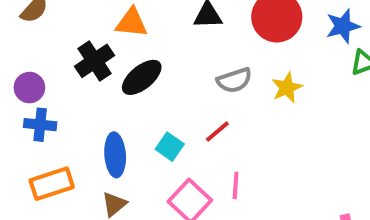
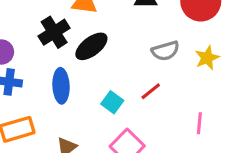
blue ellipse: (115, 155) -> (61, 86), moved
pink line: (236, 185) -> (199, 123), moved

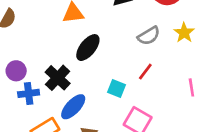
black cross: (54, 32) -> (58, 78), moved
blue ellipse: (61, 86) -> (73, 107), moved, turned 60

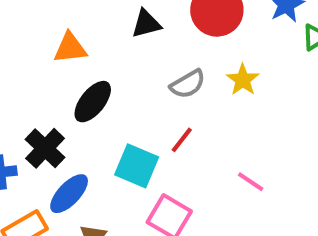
pink line: (191, 87) -> (251, 182), moved, turned -48
cyan square: (116, 89) -> (137, 166), size x1.5

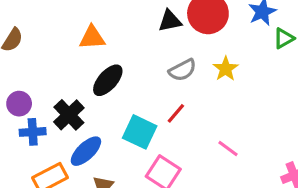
black triangle: (146, 24) -> (170, 21), moved

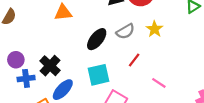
black ellipse: (108, 80) -> (97, 39), moved
red line: (176, 113) -> (134, 60), moved
cyan square: (140, 132) -> (98, 75), turned -35

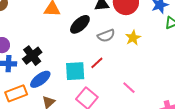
black ellipse: (97, 39) -> (80, 24), moved
red line: (134, 60) -> (97, 63), moved

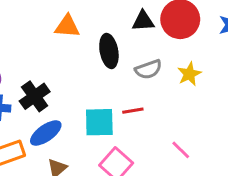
black ellipse: (80, 24) -> (109, 51), turned -60
red line: (97, 63) -> (133, 111), turned 32

